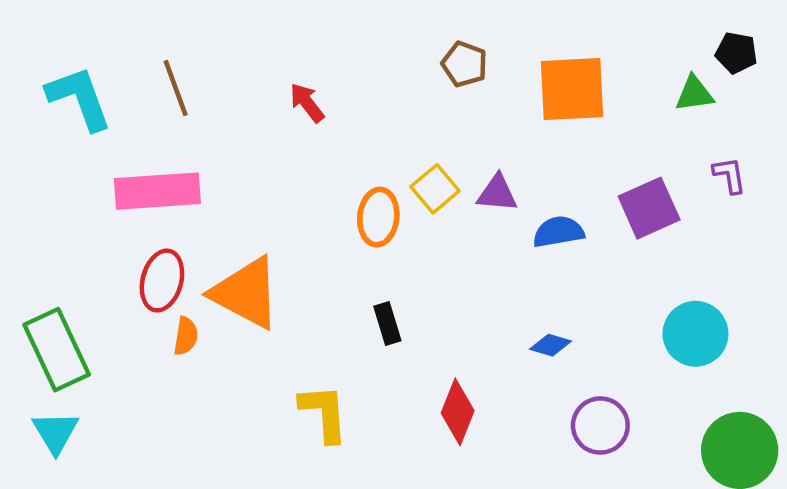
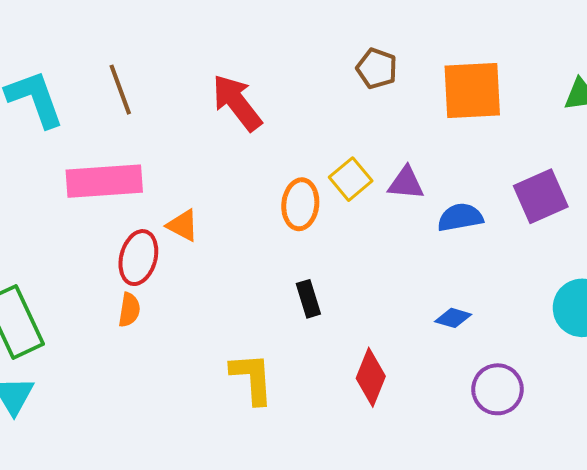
red arrow: (307, 103) -> (237, 103), size x1.6
red ellipse: (162, 281) -> (138, 258), moved
orange triangle: (246, 293) -> (183, 225), moved, size x0.5

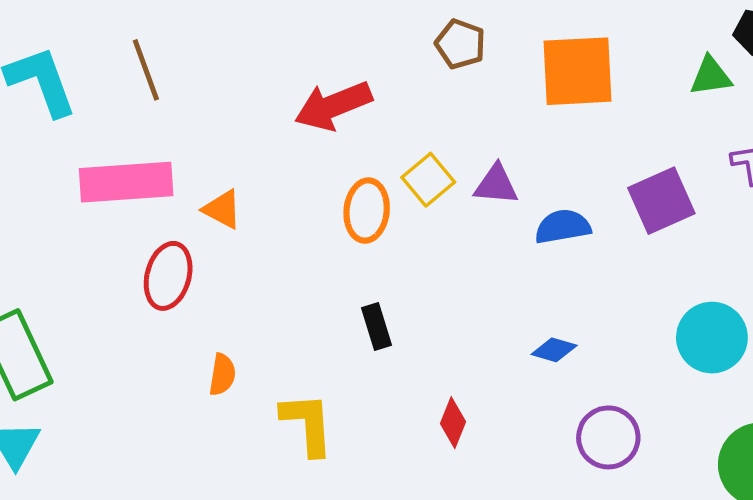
red arrow: (237, 103) -> (333, 106), moved, turned -74
orange triangle: (183, 225) -> (222, 209), moved
orange semicircle: (129, 310) -> (222, 375), moved
red diamond: (371, 377) -> (453, 423), size x0.7

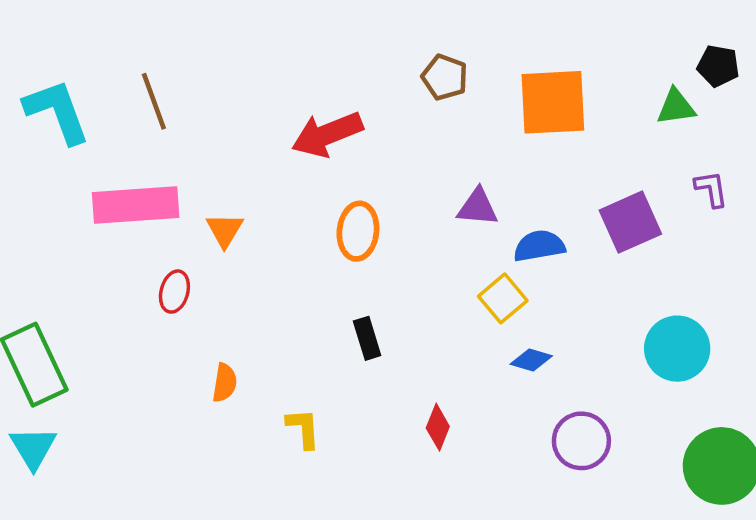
yellow square: (428, 180) -> (503, 298), moved
orange triangle: (222, 209) -> (225, 230), turned 33
red ellipse: (168, 276) -> (174, 292), size x0.7
yellow L-shape: (307, 424) -> (303, 428), size x0.7

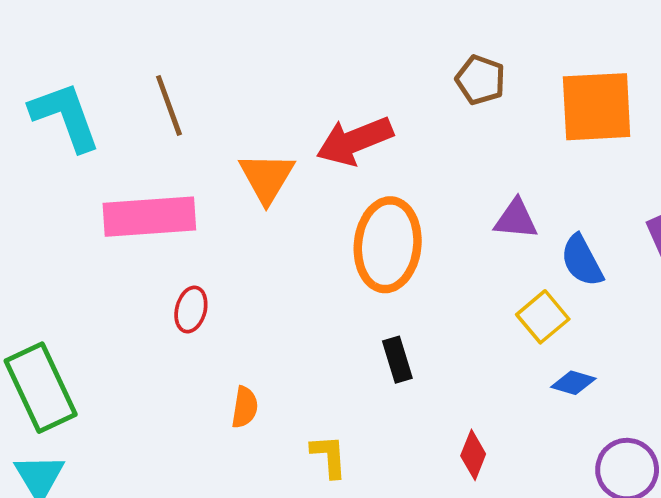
orange triangle: (225, 230) -> (267, 178), moved, size x1.4
orange ellipse: (358, 231) -> (388, 245), size x1.5
blue semicircle: (539, 246) -> (582, 261), turned -108

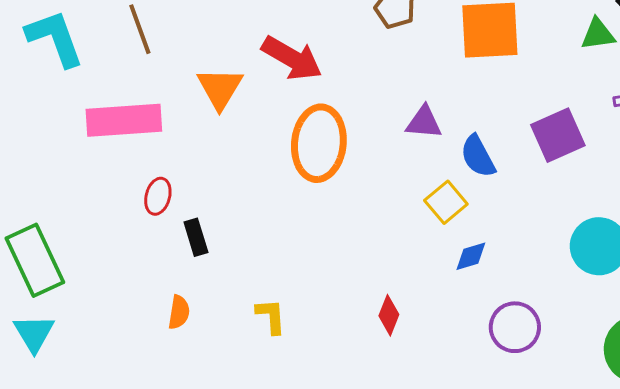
red arrow: (355, 141) -> (292, 58), turned -128
black rectangle: (397, 360) -> (196, 237), moved
blue diamond: (573, 383) -> (471, 256), turned -33
orange semicircle: (245, 407) -> (179, 312), moved

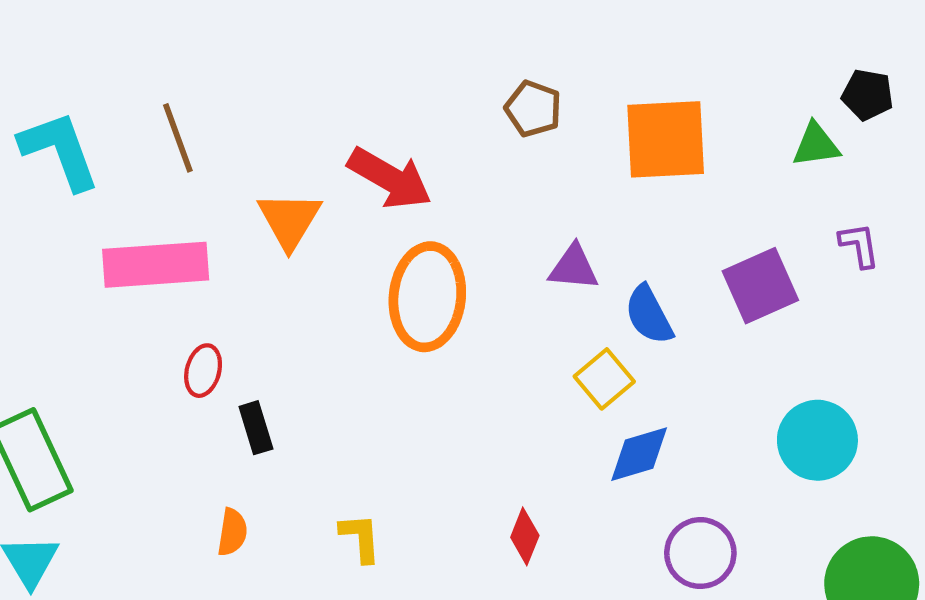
blue diamond: (471, 256) -> (639, 454), size x1.4

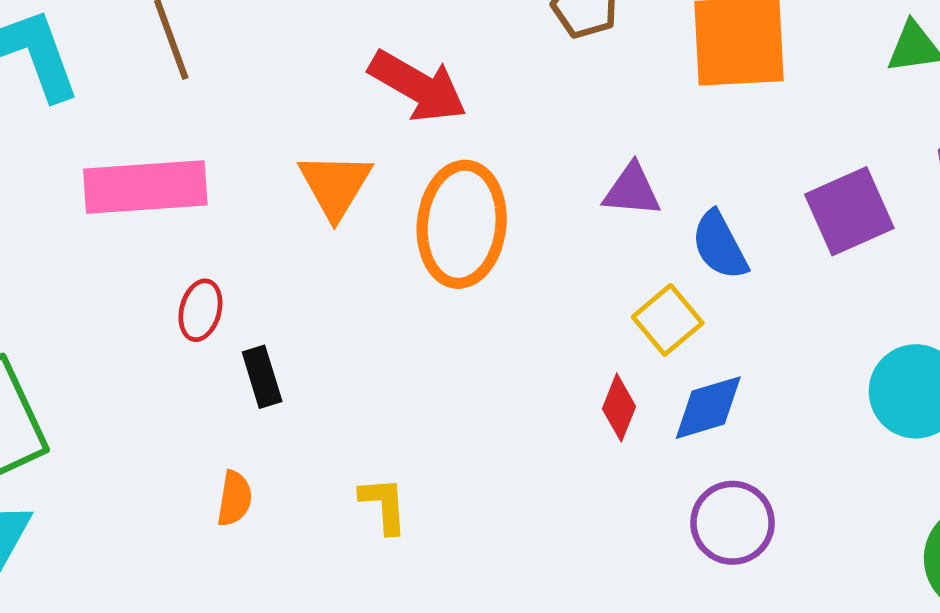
orange triangle: (289, 220) -> (335, 185), moved
red diamond: (525, 536) -> (619, 408), moved
purple circle: (700, 553) -> (733, 523), moved

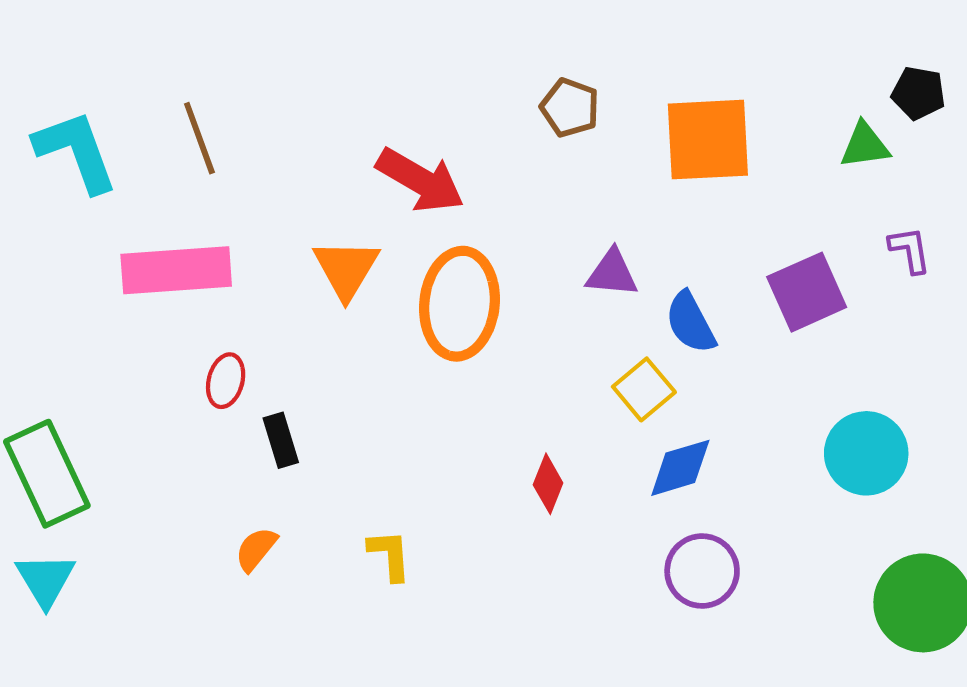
red diamond: (619, 408) -> (548, 484), moved
orange semicircle: (235, 498) -> (256, 549), turned -150

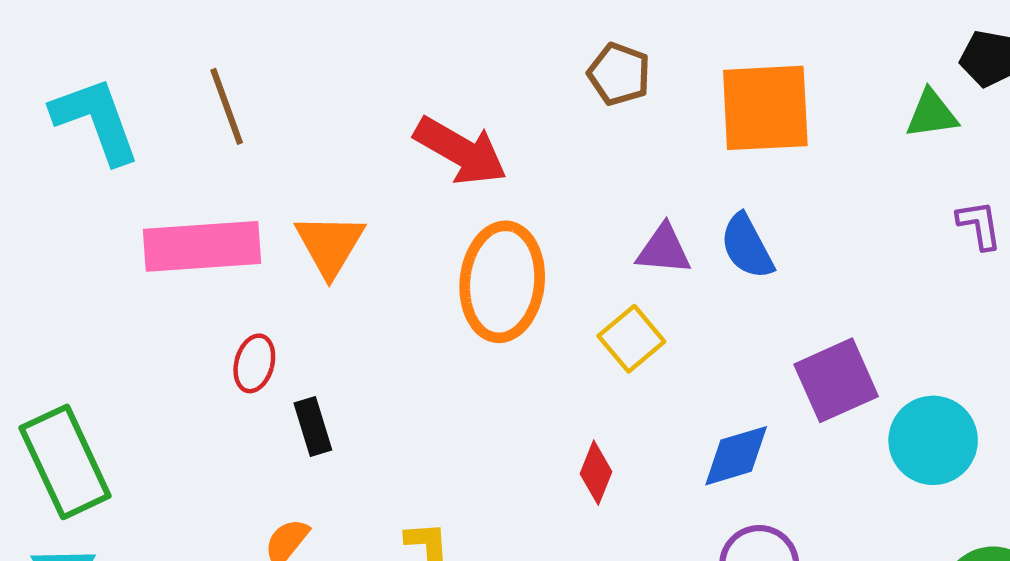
orange triangle: (346, 269) -> (330, 245), moved
purple square: (807, 292) -> (836, 380), moved
blue semicircle: (690, 323) -> (747, 246), moved
yellow square: (644, 389) -> (631, 339), moved

